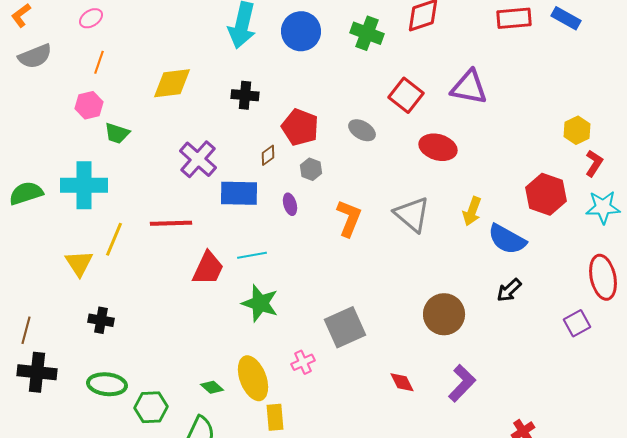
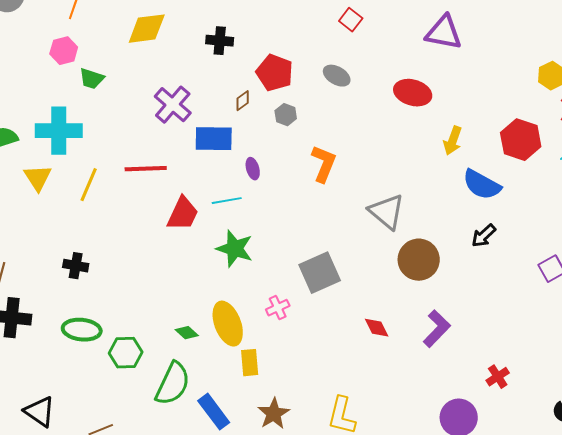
red square: (406, 95) -> (351, 20), moved, size x0.7
purple ellipse: (290, 204) -> (253, 169), moved
yellow arrow: (472, 211) -> (453, 141), moved
gray triangle: (412, 214) -> (387, 212), moved
yellow triangle: (79, 263) -> (38, 178), moved

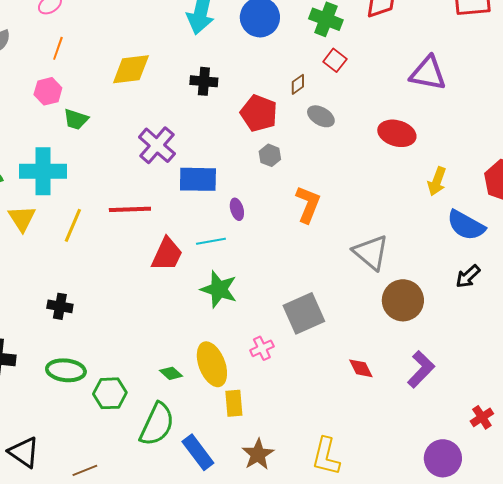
brown diamond: (243, 101) -> (298, 84), moved

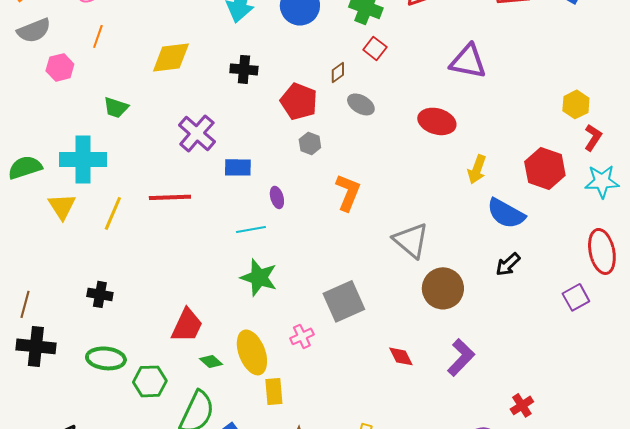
pink hexagon: (48, 91) -> (60, 67), moved
blue rectangle: (198, 179) -> (238, 167), size x0.7
red trapezoid: (167, 254) -> (187, 325), moved

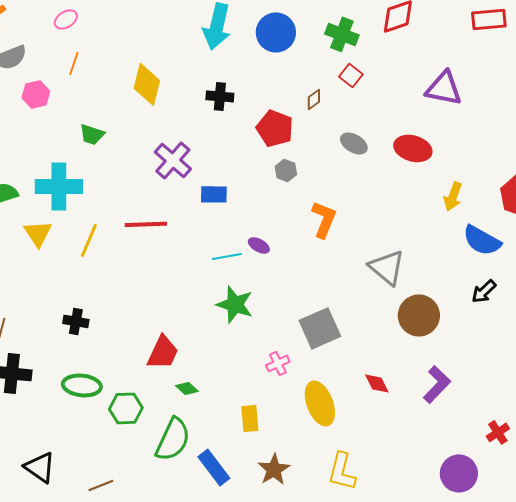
yellow diamond: (171, 57) -> (147, 84), turned -69
gray ellipse: (361, 104) -> (354, 143), moved
purple ellipse: (277, 197) -> (259, 245), moved, turned -45
yellow ellipse: (252, 352) -> (320, 403), moved

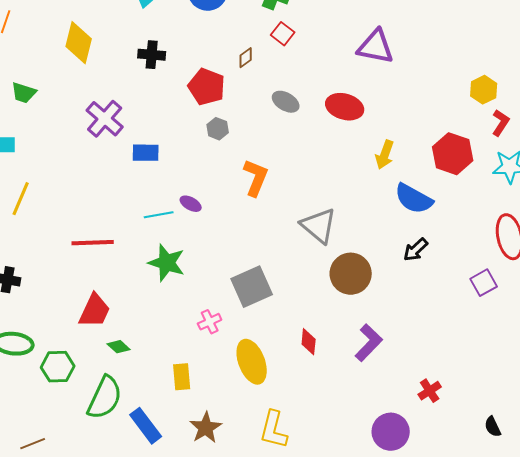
red line: (146, 224) -> (93, 243), moved
red diamond: (377, 383) -> (309, 342), turned 32

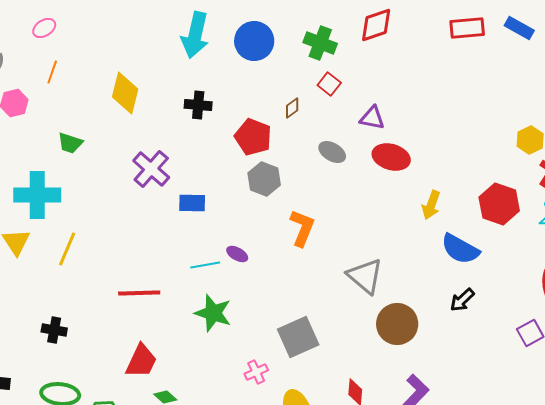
purple triangle: (376, 47) -> (372, 118), moved, size x0.7
gray hexagon: (218, 129) -> (264, 179), size x1.5

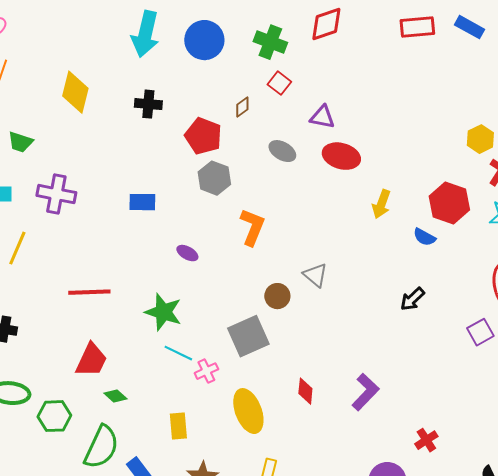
purple cross: (151, 169) -> (56, 194), moved, turned -30
blue semicircle: (460, 249) -> (424, 237), moved, size x0.6
cyan line: (205, 265) -> (178, 353), moved, turned 36
gray triangle: (365, 276) -> (315, 275), size x0.7
brown circle: (397, 324) -> (277, 296), moved, size x0.6

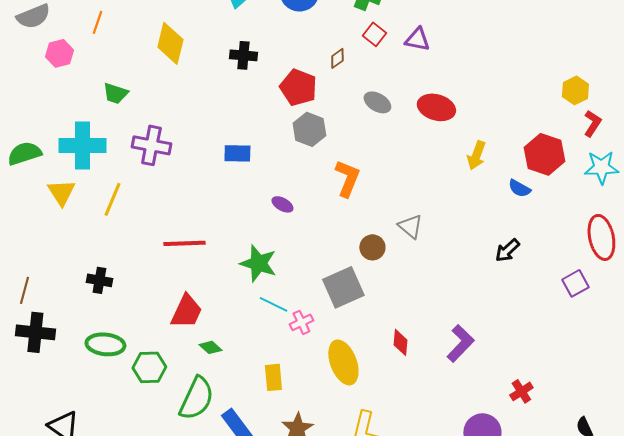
purple triangle: (322, 117) -> (417, 39), moved

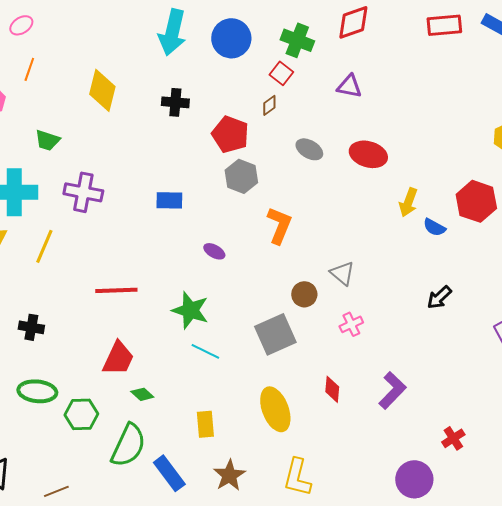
red square: (374, 34) -> (281, 73), moved
blue semicircle: (519, 188) -> (434, 227), moved
pink cross: (301, 322) -> (351, 324), moved

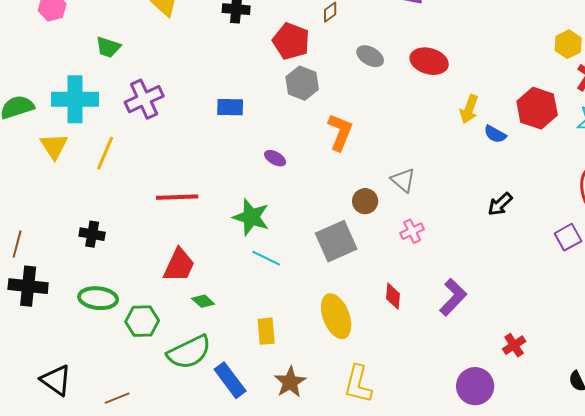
purple cross: (83, 192) -> (144, 99), turned -36
green semicircle: (128, 445) -> (189, 352), turned 39

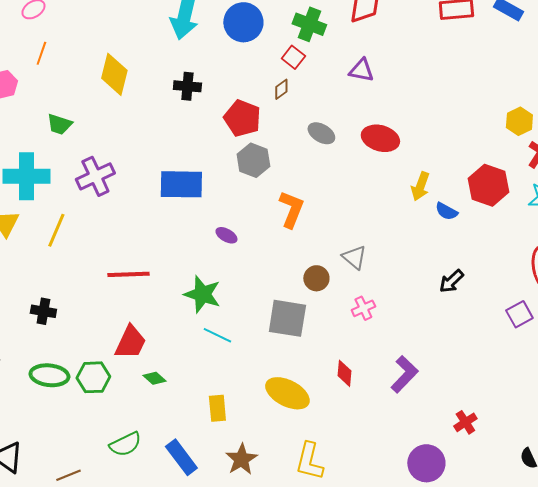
blue rectangle: (230, 107) -> (181, 184), size x1.6
gray square: (336, 241) -> (287, 318), turned 33
yellow ellipse: (336, 316) -> (287, 393), turned -42
green hexagon: (142, 321) -> (93, 377), moved
green semicircle: (189, 352) -> (125, 444), moved, size x0.7

